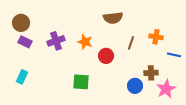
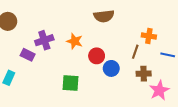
purple rectangle: (25, 42) -> (28, 55), moved
brown line: (131, 43) -> (135, 52), moved
blue circle: (135, 86) -> (111, 68), moved

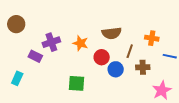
brown semicircle: (104, 16) -> (112, 33), moved
brown line: (135, 52) -> (130, 51), moved
brown cross: (144, 74) -> (143, 67), moved

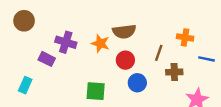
brown semicircle: (112, 33) -> (124, 31), moved
purple cross: (51, 42) -> (66, 42), turned 36
blue circle: (116, 69) -> (137, 83), moved

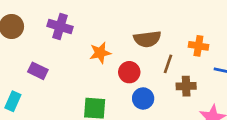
brown semicircle: (124, 31) -> (147, 39), moved
purple cross: (66, 42) -> (60, 26), moved
orange star: (100, 43) -> (100, 53), turned -30

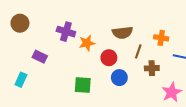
purple cross: (60, 26) -> (66, 32), moved

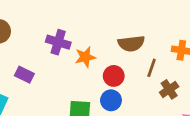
brown cross: (152, 68) -> (169, 89), turned -32
blue circle: (119, 78) -> (111, 100), moved

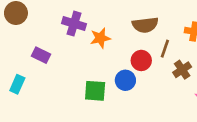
red circle: (114, 76) -> (141, 60), moved

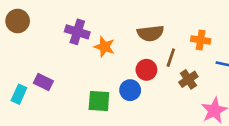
orange star: (100, 38) -> (104, 47), turned 30
purple rectangle: (41, 55) -> (43, 82), moved

